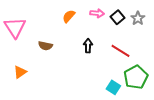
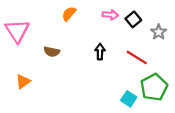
orange semicircle: (69, 16) -> (69, 14), moved
gray star: (138, 18) -> (159, 32), moved

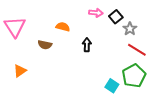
orange semicircle: (69, 14) -> (63, 27), moved, turned 64
gray star: (159, 32) -> (130, 29), moved
red line: (137, 57) -> (137, 50), moved

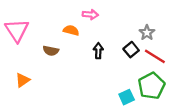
pink arrow: (96, 13) -> (90, 15), moved
black square: (116, 17) -> (131, 50), moved
cyan square: (112, 86) -> (127, 97), turned 32

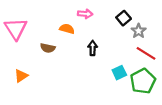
black square: (131, 50) -> (124, 18), moved
cyan square: (127, 97) -> (119, 73), moved

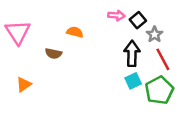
pink arrow: (85, 14) -> (116, 15), moved
black arrow: (93, 48) -> (132, 53), moved, size x1.5
red line: (146, 53) -> (163, 59), turned 30

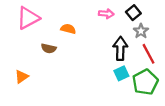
black square: (138, 20) -> (133, 13), moved
pink triangle: (18, 32) -> (28, 18), moved, turned 35

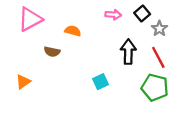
gray star: (141, 31) -> (159, 28), moved
cyan square: (121, 73) -> (101, 82), moved
green pentagon: (145, 82) -> (155, 87), turned -30

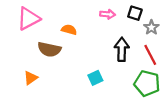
black square: (142, 13) -> (135, 13), turned -32
brown semicircle: (52, 52) -> (49, 49), size x1.5
orange triangle: (23, 82) -> (31, 78), moved

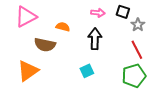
black arrow: (122, 49) -> (95, 39), moved
orange triangle: (31, 78) -> (28, 71), size x1.6
green pentagon: (147, 83) -> (134, 76), turned -30

